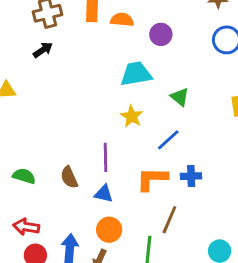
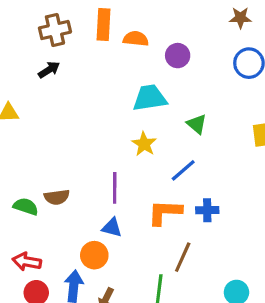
brown semicircle: (69, 177) -> (57, 197), moved, turned -75
orange circle: (109, 230) -> (94, 255), moved

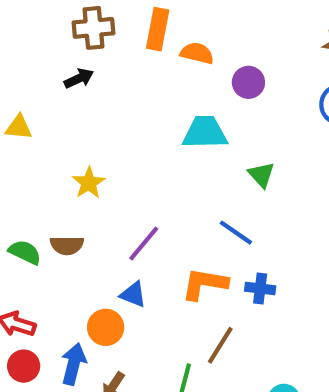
yellow star: (144, 144) -> (89, 183), moved
blue line: (183, 170) -> (236, 233), turned 68
purple line: (115, 188) -> (144, 243), turned 32

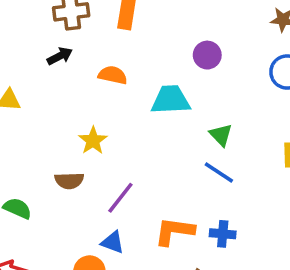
orange semicircle: (197, 53) -> (113, 75), moved
yellow star: (89, 183) -> (93, 141), moved
blue line: (236, 233) -> (219, 173), moved
brown semicircle: (67, 245) -> (69, 181), moved

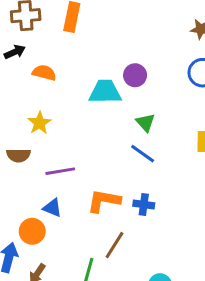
purple circle: (207, 55) -> (135, 75), moved
orange semicircle: (113, 75) -> (44, 73), moved
purple line: (120, 198) -> (60, 171), turned 40

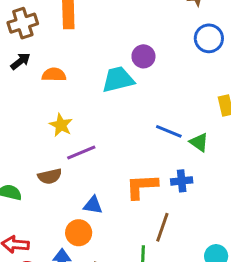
green triangle: (146, 123) -> (199, 142), moved
brown semicircle: (18, 155) -> (50, 176), moved
purple line: (60, 171) -> (81, 152), moved

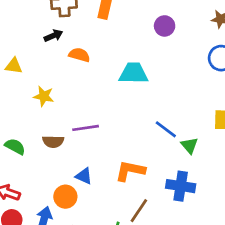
purple circle: (143, 56) -> (165, 26), moved
yellow star: (61, 125) -> (44, 96), moved, turned -30
blue cross: (182, 181) -> (181, 186), moved, size x1.5

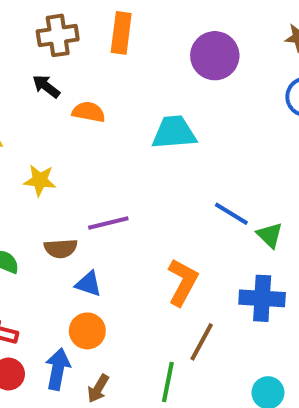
purple circle: (165, 26) -> (215, 56), size x1.5
black arrow: (53, 36) -> (46, 86), turned -114
orange L-shape: (130, 171) -> (183, 282), turned 112
blue triangle: (84, 176) -> (88, 284), moved

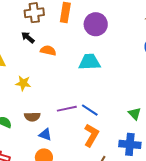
purple circle: (215, 56) -> (96, 24), moved
blue line: (231, 214) -> (90, 110), moved
purple line: (108, 223) -> (67, 109), moved

